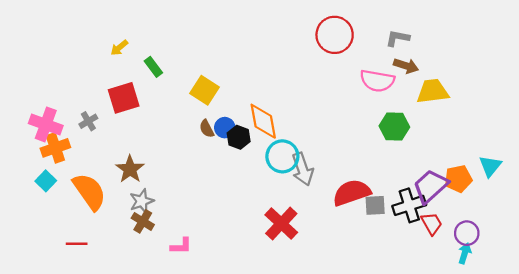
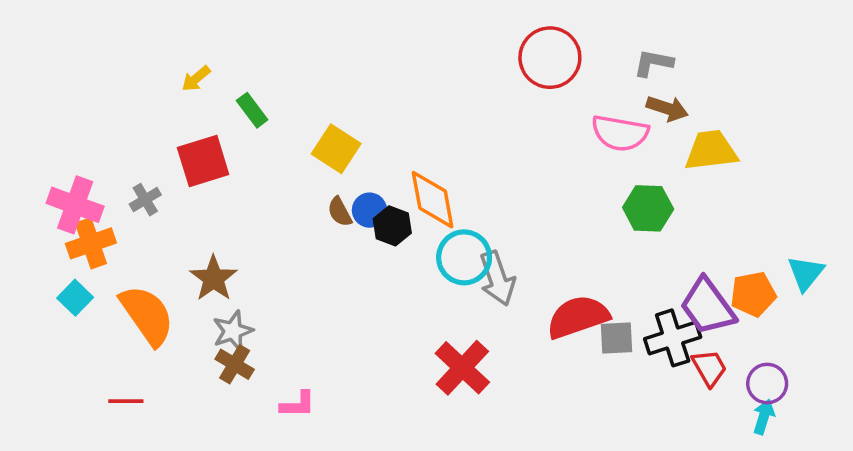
purple trapezoid: (431, 186) -> (708, 306), turned -84

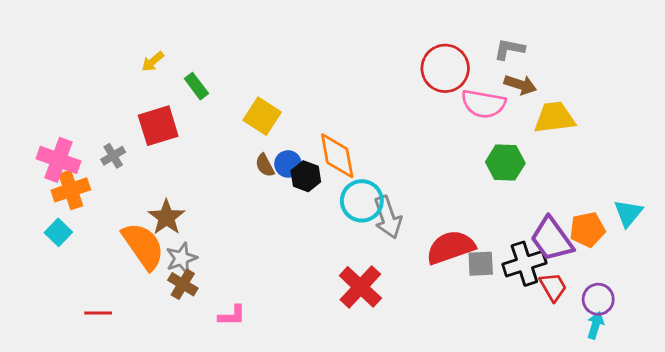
red circle: (550, 58) -> (445, 68), moved
orange semicircle: (147, 315) -> (143, 246), moved

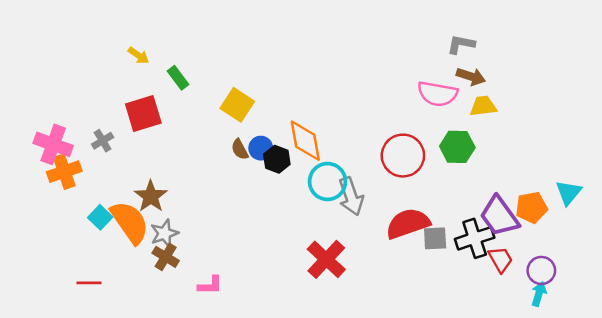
yellow arrow: (153, 61) -> (138, 55), turned -105
red circle: (445, 68) -> (403, 156), moved
yellow trapezoid: (554, 118) -> (483, 106), moved, size x0.7
cyan square: (58, 232) -> (100, 217), moved

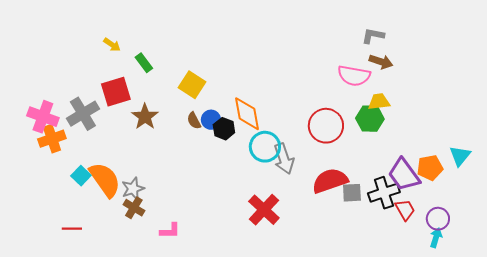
yellow trapezoid: (483, 106) -> (379, 102), moved
gray cross: (103, 141) -> (83, 114), size x1.8
brown star: (151, 196) -> (145, 117), moved

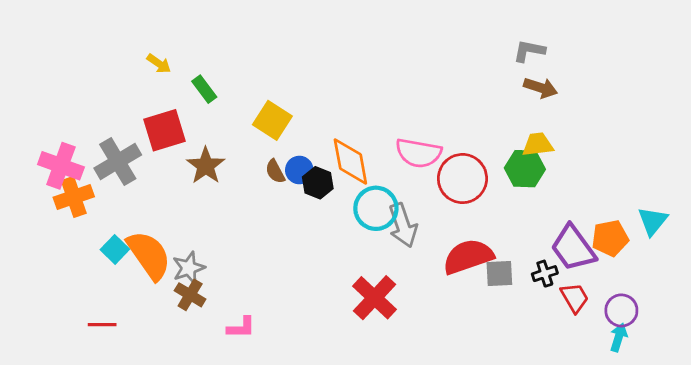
pink semicircle: (354, 76) -> (418, 153), moved
black cross: (384, 193) -> (545, 274), size x0.6

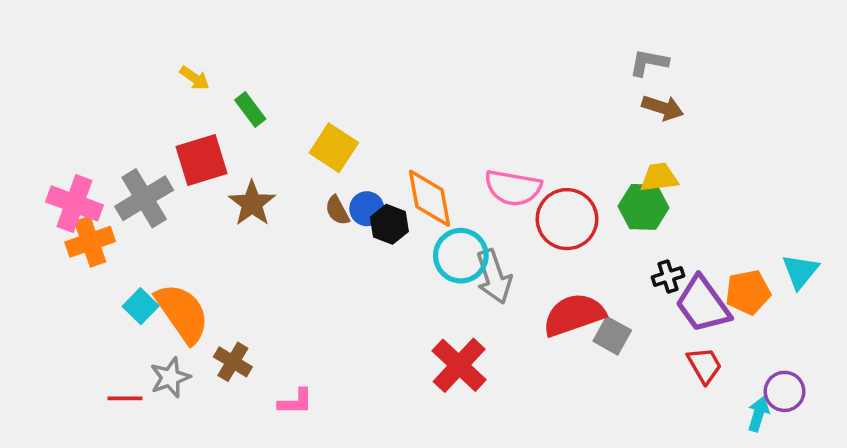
gray star: (189, 268) -> (170, 377), moved
gray square: (499, 274) -> (612, 336), turned 32
black cross: (545, 274) -> (668, 277), moved
purple circle: (621, 310) -> (785, 391), moved

